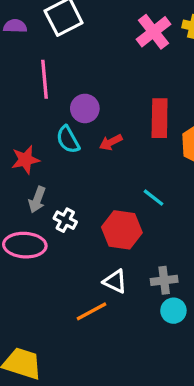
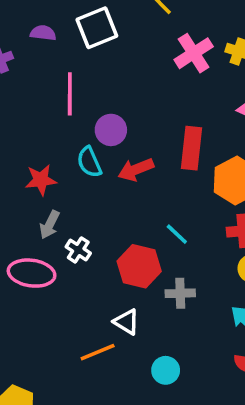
red arrow: (111, 142) -> (136, 169), size x1.4
gray cross: (164, 280) -> (180, 293), moved
cyan circle: (173, 311) -> (166, 370), moved

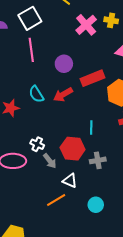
pink line: (70, 94) -> (31, 50), moved
purple circle: (111, 130) -> (64, 64), moved
red rectangle: (191, 148) -> (93, 78), turned 70
gray arrow: (50, 225) -> (50, 161), moved, turned -56
cyan line: (177, 234) -> (91, 128), turned 56

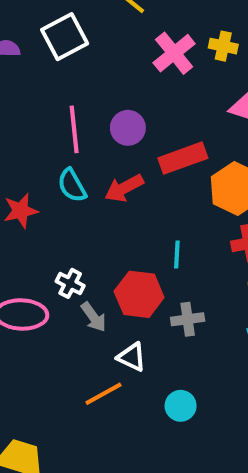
pink line: (31, 50) -> (74, 129), moved

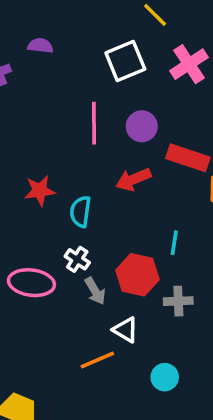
white square: (65, 37) -> (125, 61), moved
red rectangle: (183, 158) -> (188, 158), turned 33
cyan semicircle: (72, 185) -> (80, 212), moved, turned 32

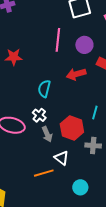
red star: (40, 191) -> (14, 57), moved

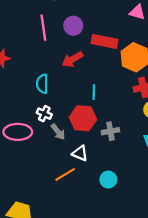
cyan line: (95, 112) -> (94, 92), moved

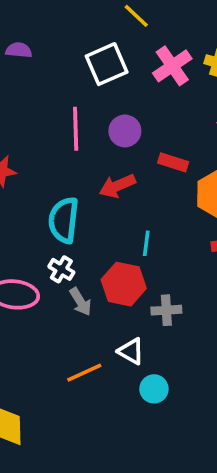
red rectangle: (105, 41) -> (173, 162), size x0.7
cyan semicircle: (42, 84) -> (64, 220), size x1.4
white triangle: (80, 153) -> (131, 351), moved

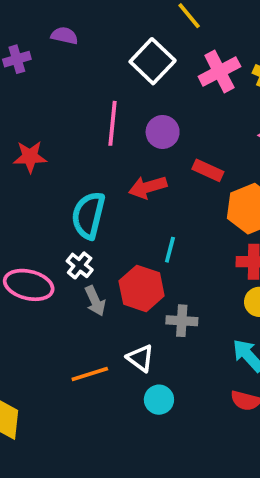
white square: (107, 64) -> (153, 61), turned -30

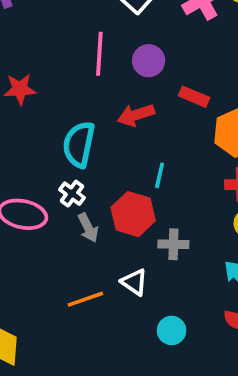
cyan circle: (159, 400) -> (172, 331), moved

